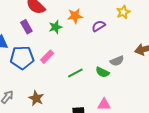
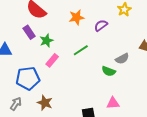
green star: (55, 27) -> (46, 41), moved
blue pentagon: (22, 58) -> (28, 78), moved
green line: (75, 73) -> (81, 50), moved

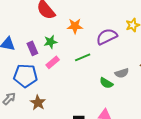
orange star: (77, 17) -> (75, 26), moved
purple semicircle: (101, 25) -> (107, 37), size x1.5
purple rectangle: (29, 32) -> (32, 48), moved

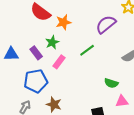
orange star: (75, 26) -> (63, 22), moved
green semicircle: (106, 83) -> (111, 83), moved

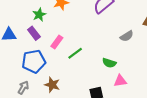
green star: (52, 42) -> (39, 15), moved
green line: (87, 50) -> (75, 53), moved

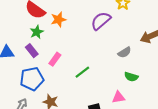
green line: (75, 53) -> (82, 72), moved
green semicircle: (109, 63) -> (131, 77), moved

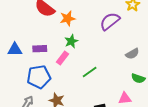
green star: (37, 32) -> (71, 41), moved
purple rectangle: (32, 51) -> (40, 49), turned -56

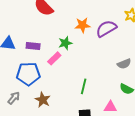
orange star: (68, 18) -> (82, 25), moved
green line: (90, 72) -> (84, 86), moved, turned -49

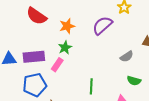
orange star: (82, 25) -> (67, 26), moved
purple rectangle: (33, 46) -> (34, 57), size x1.5

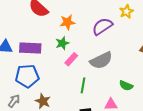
gray semicircle: (127, 56) -> (101, 60), moved, size x1.6
pink rectangle: (57, 65) -> (71, 59), moved

